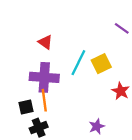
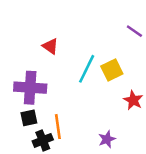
purple cross: (44, 77) -> (30, 88), moved
orange line: (44, 100) -> (58, 127), moved

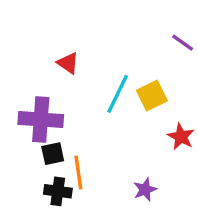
black square: (29, 118) -> (53, 154), moved
black cross: (43, 140) -> (58, 191), turned 30

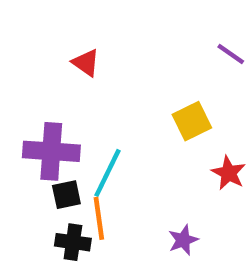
red triangle: (68, 63) -> (86, 63), moved
cyan line: (118, 94) -> (108, 173), moved

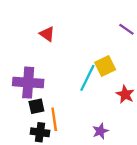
cyan line: (108, 173) -> (87, 78), moved

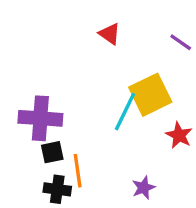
red triangle: (47, 34) -> (110, 34), moved
yellow square: (105, 66) -> (150, 95), size x1.4

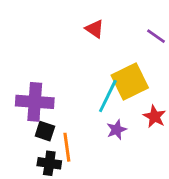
black square: (52, 152) -> (45, 131), turned 30
purple star: (144, 188) -> (117, 130), moved

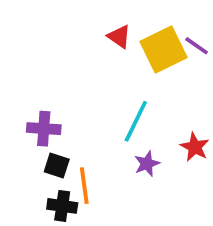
yellow square: (130, 81) -> (163, 49), moved
purple cross: (35, 102) -> (44, 129), size x0.7

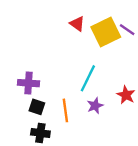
orange line: (84, 186) -> (65, 110), moved

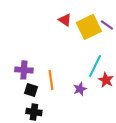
cyan line: (88, 78) -> (95, 66), moved
orange line: (65, 110) -> (51, 80), moved

